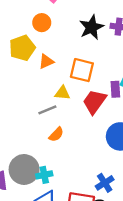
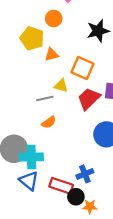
yellow pentagon: (22, 48) -> (32, 38), turned 30
cyan cross: (44, 175) -> (31, 157), size x1.5

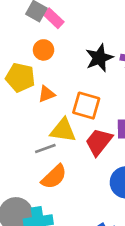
yellow triangle: (61, 86) -> (63, 130), size x1.5
orange semicircle: (49, 122) -> (54, 177), size x1.5

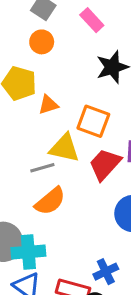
pink rectangle: (54, 18) -> (92, 20), moved
orange circle: (44, 50) -> (42, 42), moved

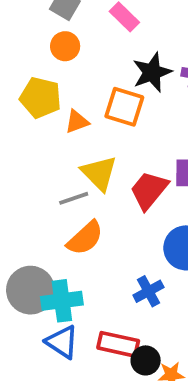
orange square: (93, 121) -> (124, 107), moved
yellow triangle: (64, 148) -> (99, 173), turned 36
blue cross: (106, 272) -> (148, 291), moved

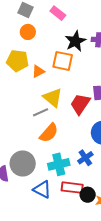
cyan cross: (62, 301) -> (59, 164), moved

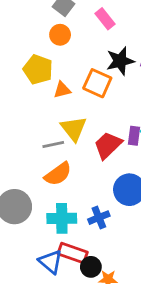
blue triangle: (42, 189) -> (51, 262), moved

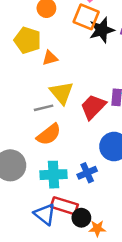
orange square: (97, 83) -> (86, 17), moved

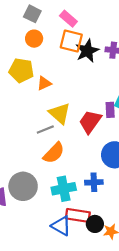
blue cross: (87, 173) -> (94, 182), turned 30

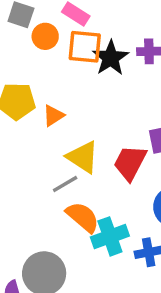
orange circle: (34, 39) -> (45, 36), moved
orange semicircle: (54, 153) -> (83, 217), turned -85
cyan cross: (64, 189) -> (110, 236), moved

